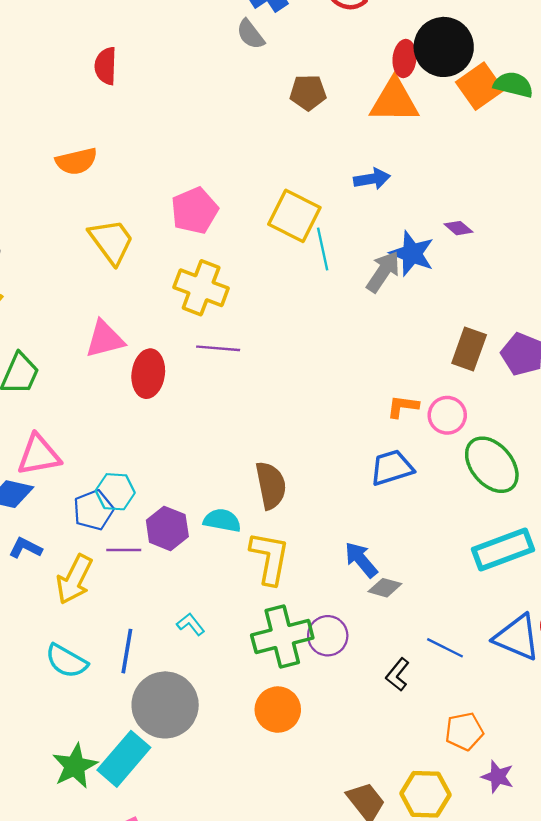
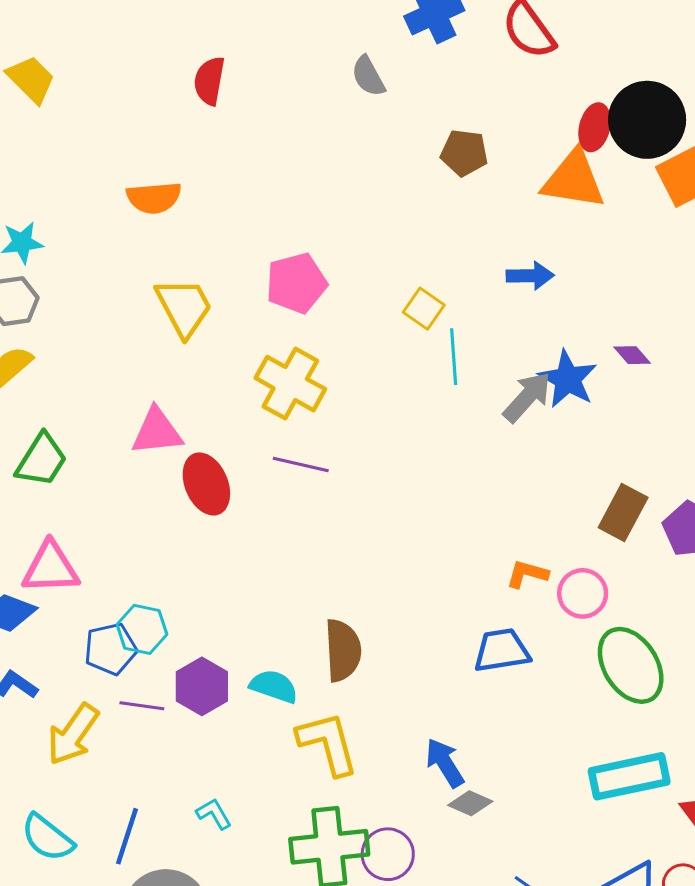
gray semicircle: (250, 34) -> (368, 76), moved
yellow square: (294, 216) -> (424, 309), size x0.6
red ellipse: (148, 374) -> (206, 484), turned -39
yellow L-shape: (270, 558) -> (328, 743), turned -34

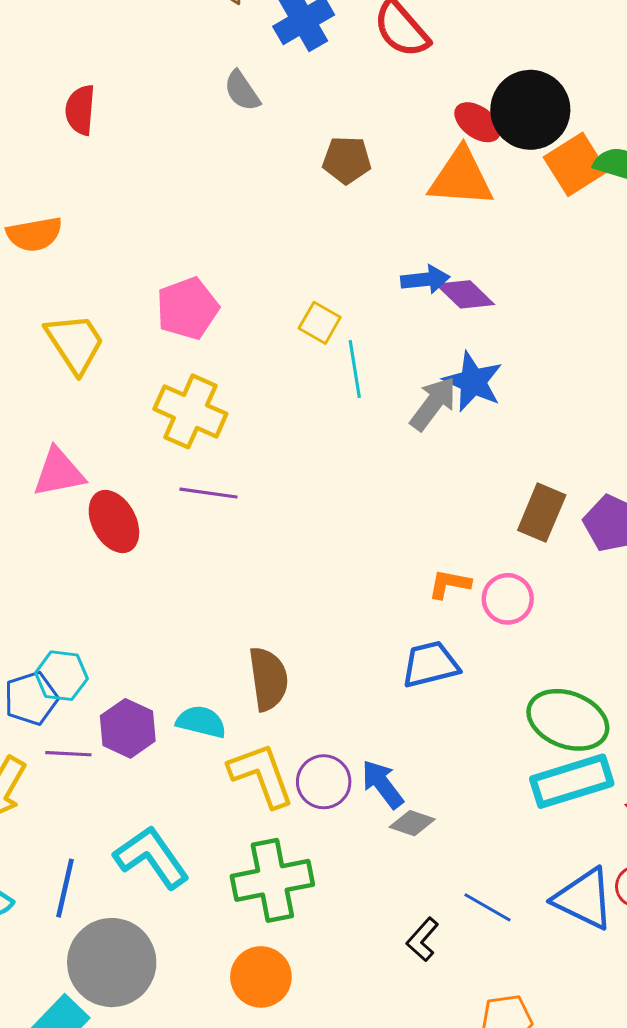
red ellipse: (595, 127) -> (478, 122), turned -63
purple diamond: (632, 355) -> (465, 294), moved, size x1.5
green ellipse: (631, 665) -> (568, 720), moved, turned -32
cyan L-shape: (214, 814) -> (152, 857), size x2.0
purple circle: (388, 854) -> (324, 782), moved

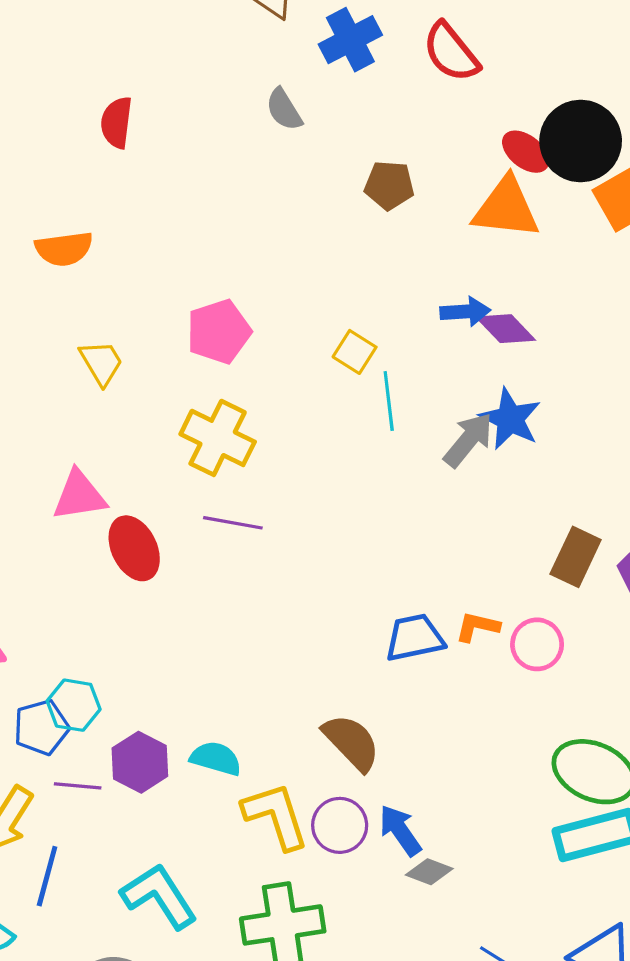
yellow trapezoid: (75, 343) -> (101, 363), size x0.7
blue trapezoid: (430, 664) -> (415, 638), moved
brown semicircle: (268, 679) -> (351, 742), moved, turned -38
blue line: (65, 888) -> (47, 876), moved

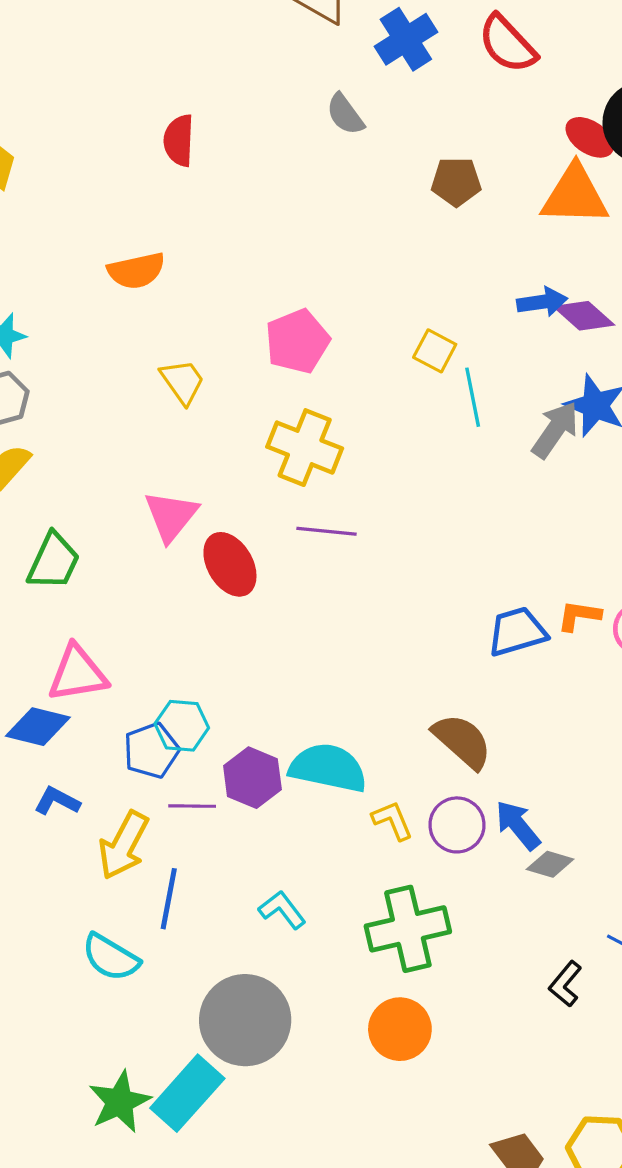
pink triangle: (79, 495) -> (171, 516), turned -38
cyan semicircle: (216, 758) -> (328, 768), size x1.5
yellow L-shape: (276, 816) -> (392, 820), size x0.6
cyan L-shape: (159, 896) -> (282, 910), size x0.6

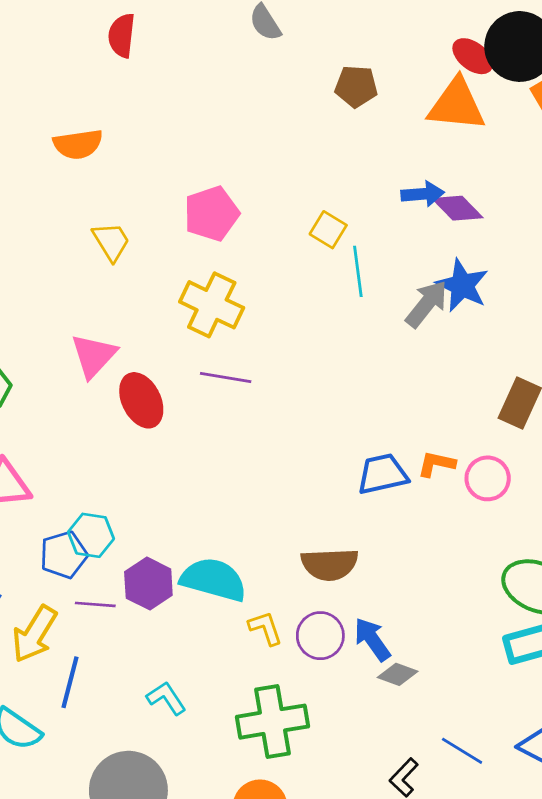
brown semicircle: (462, 741) -> (330, 564), turned 132

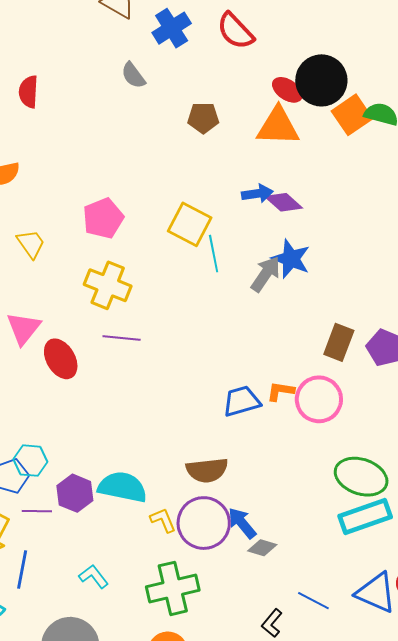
yellow square: (328, 230) -> (190, 224), size x1.6
pink circle: (488, 478) -> (319, 399), size x1.4
purple circle: (320, 636) -> (204, 523), size x1.5

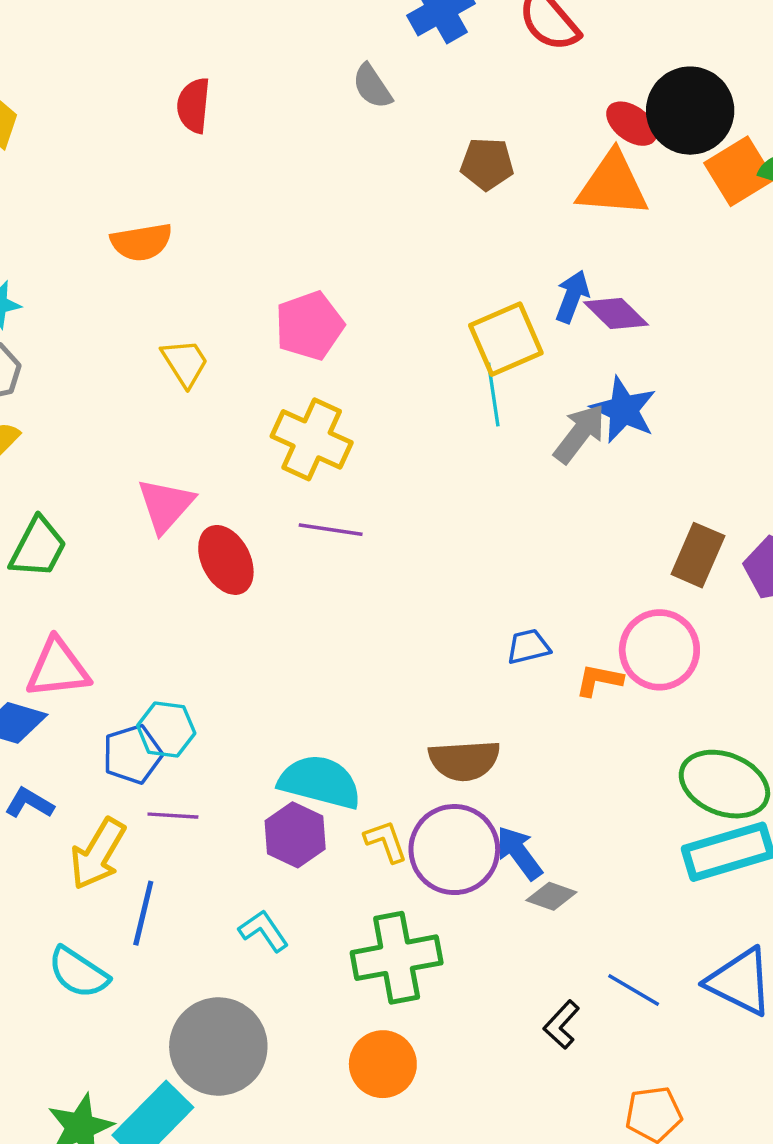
blue arrow: (257, 194) -> (572, 297), turned -64
yellow square: (190, 224) -> (506, 339), moved, turned 36
orange L-shape: (281, 391) -> (599, 680), moved
blue trapezoid: (242, 401) -> (528, 647), size x0.7
purple hexagon: (75, 493) -> (295, 835), moved

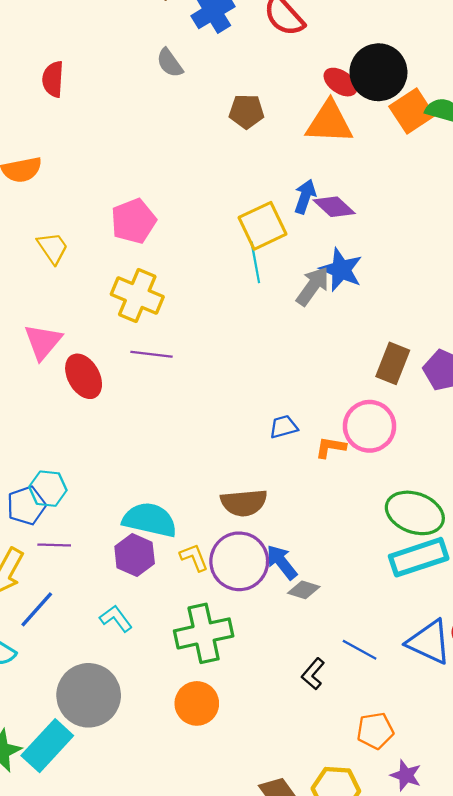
blue line: (143, 913) -> (37, 609), turned 30

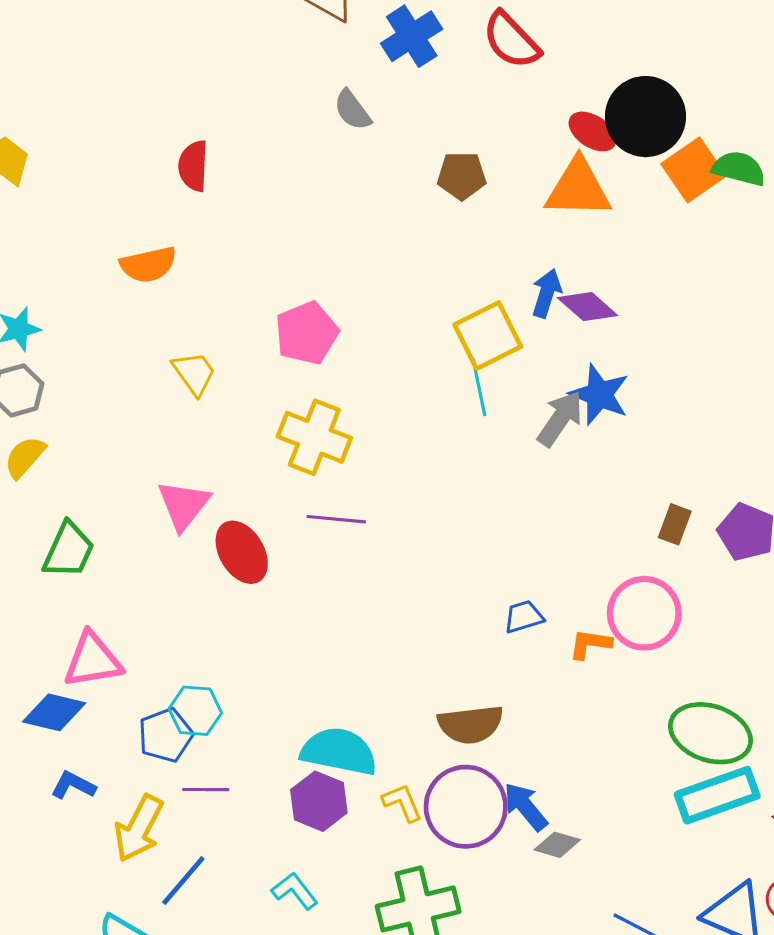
red semicircle: (53, 79) -> (193, 166), moved
brown rectangle: (393, 363) -> (675, 524), size x0.7

